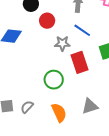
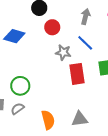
green circle: (54, 80) -> (20, 86), moved

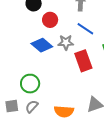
blue diamond: (14, 36) -> (42, 45), moved, turned 35
orange semicircle: (48, 120) -> (64, 111), turned 120

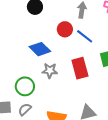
red circle: (50, 20) -> (65, 29), moved
gray star: (66, 42) -> (50, 71), moved

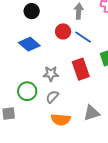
blue diamond: (40, 49) -> (29, 44), moved
gray semicircle: (25, 109) -> (52, 97), moved

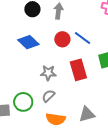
gray arrow: (79, 11) -> (58, 11), moved
red circle: (63, 31) -> (62, 39), moved
green circle: (27, 91) -> (23, 102), moved

